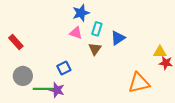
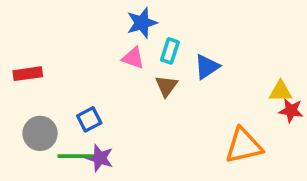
red rectangle: (16, 42) -> (28, 74), turned -56
blue square: (64, 68) -> (89, 119), moved

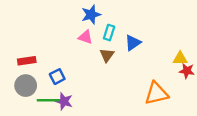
red rectangle: (28, 74) -> (27, 61), moved

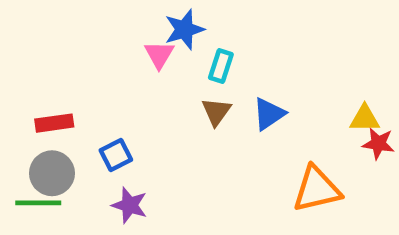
pink triangle: (85, 37) -> (159, 55), moved, turned 42
blue triangle: (133, 43) -> (269, 114), moved
green line: (48, 100) -> (38, 203), moved

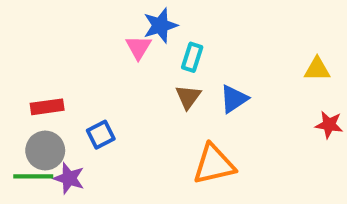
yellow triangle: (365, 118) -> (317, 69), moved
orange triangle: (317, 189) -> (214, 164), moved
purple star: (130, 205) -> (69, 178), moved

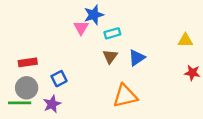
cyan rectangle: (192, 57) -> (112, 33), turned 56
purple star: (69, 178) -> (52, 104), moved, turned 30

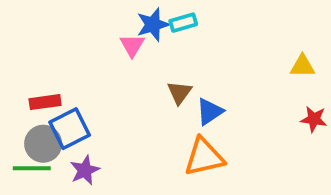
cyan rectangle: (112, 33) -> (183, 23), moved
blue triangle: (137, 58) -> (210, 112), moved
blue square: (59, 79) -> (70, 129), moved, size x1.5

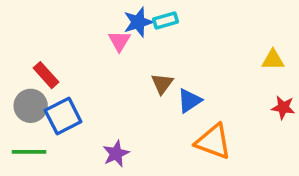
red rectangle: (45, 102) -> (46, 75), moved, turned 56
gray circle: (43, 144) -> (31, 106), moved
orange triangle: (204, 157) -> (213, 142), moved, turned 33
purple star: (85, 170) -> (116, 154), moved

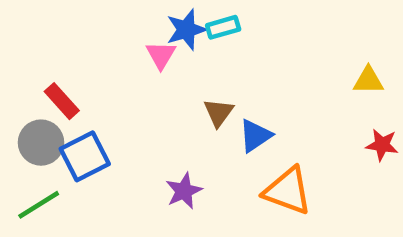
green line: (29, 152) -> (39, 205), turned -32
purple star: (116, 154) -> (184, 191), moved

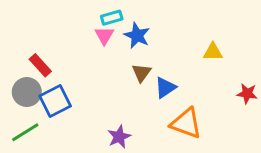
cyan rectangle: (223, 27) -> (112, 18), moved
blue star: (186, 30) -> (137, 35), moved, turned -30
yellow triangle: (368, 80) -> (213, 52), moved
purple star: (184, 191) -> (119, 137), moved

